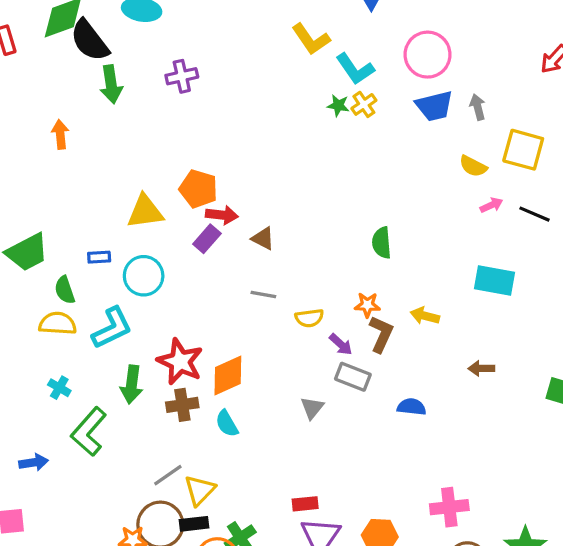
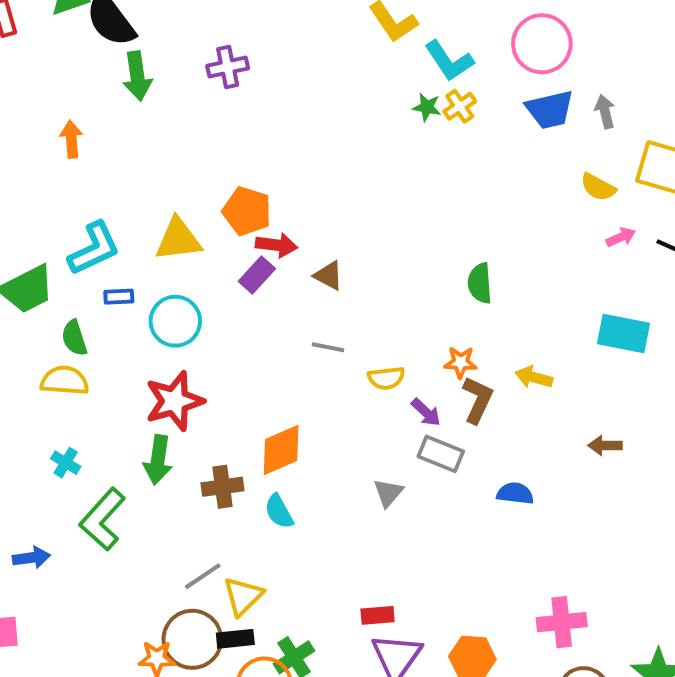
cyan L-shape: (112, 328) -> (94, 249), moved
red star: (180, 362) -> (174, 401), moved, turned 30

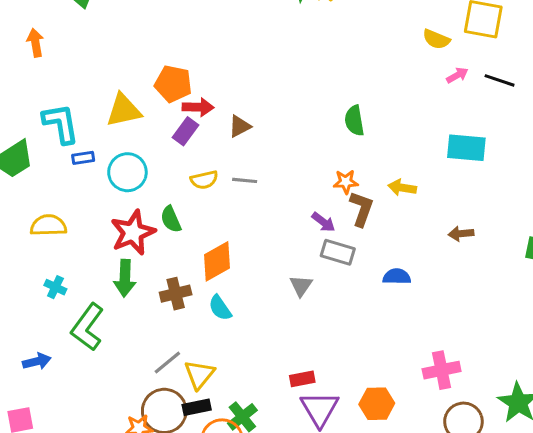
cyan L-shape: (94, 249) -> (61, 124), turned -69
brown triangle: (329, 276) -> (240, 126), turned -50
green semicircle: (74, 338) -> (171, 219), moved
yellow semicircle: (386, 378) -> (204, 180), moved

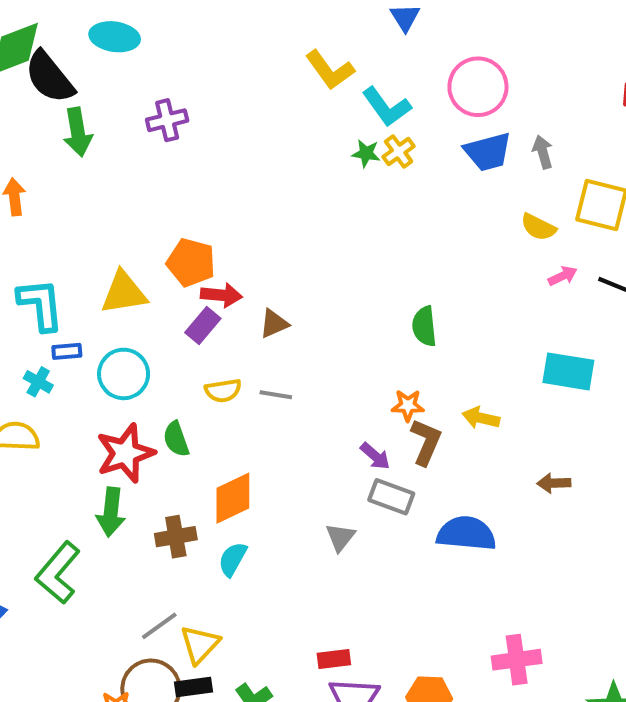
blue semicircle: (397, 277) -> (466, 534), size x1.6
cyan cross: (55, 287) -> (38, 382), moved
cyan semicircle: (220, 308) -> (233, 559), turned 60

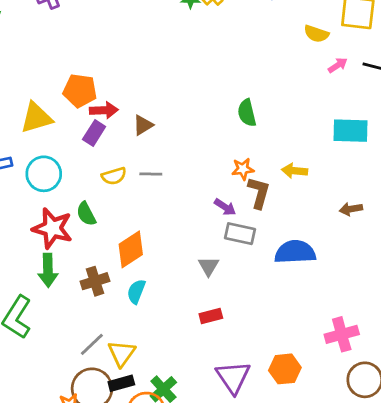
red star: (125, 453) -> (52, 228), turned -30
red rectangle: (334, 659) -> (211, 316), moved

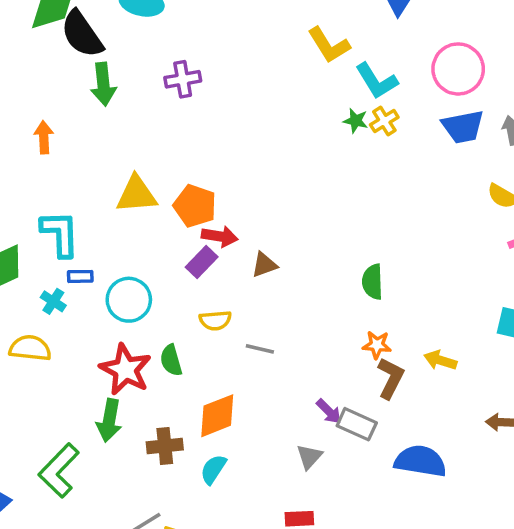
green semicircle: (247, 113) -> (372, 282), moved
yellow triangle: (36, 118) -> (137, 194), moved
gray line: (151, 174) -> (260, 349), moved
purple arrow: (225, 207) -> (329, 411), moved

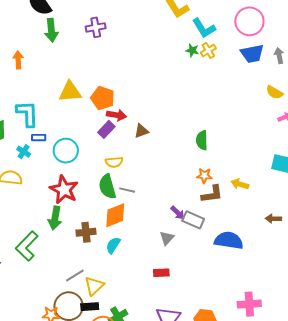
gray line: (260, 349) -> (127, 190), moved
green semicircle: (171, 360) -> (107, 187), moved, size x1.4
brown L-shape: (391, 378) -> (212, 194), turned 55

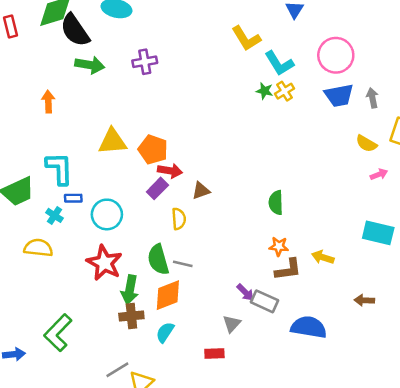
green arrow: (51, 30) -> (90, 65), turned -75
yellow semicircle: (114, 162) -> (179, 219), moved, turned -90
green arrow: (55, 218) -> (130, 290), moved
red rectangle: (161, 273) -> (214, 354), moved

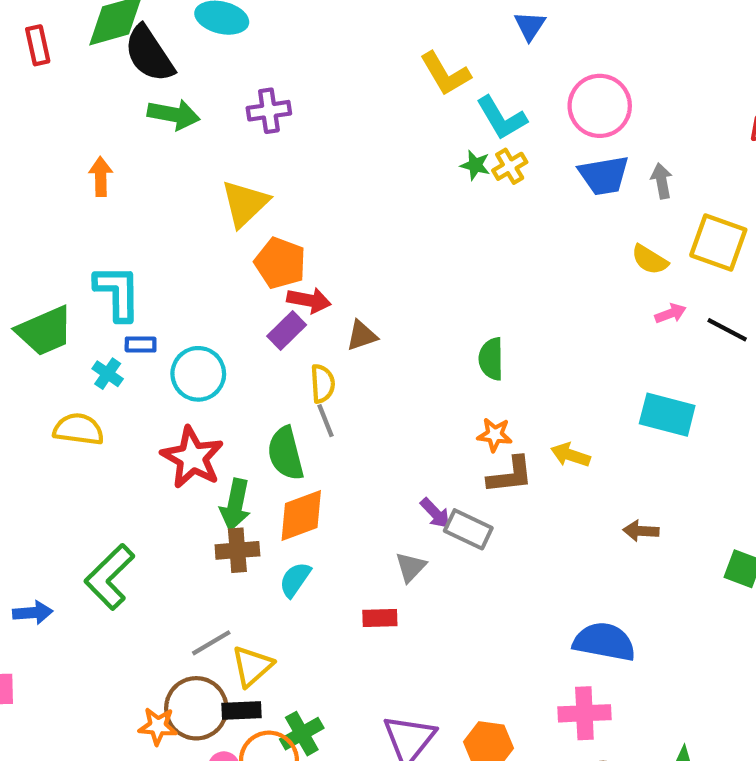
yellow triangle: (112, 141) -> (245, 203), moved, turned -40
gray line: (183, 264) -> (325, 421), moved, turned 54
blue semicircle: (309, 327) -> (604, 642), moved

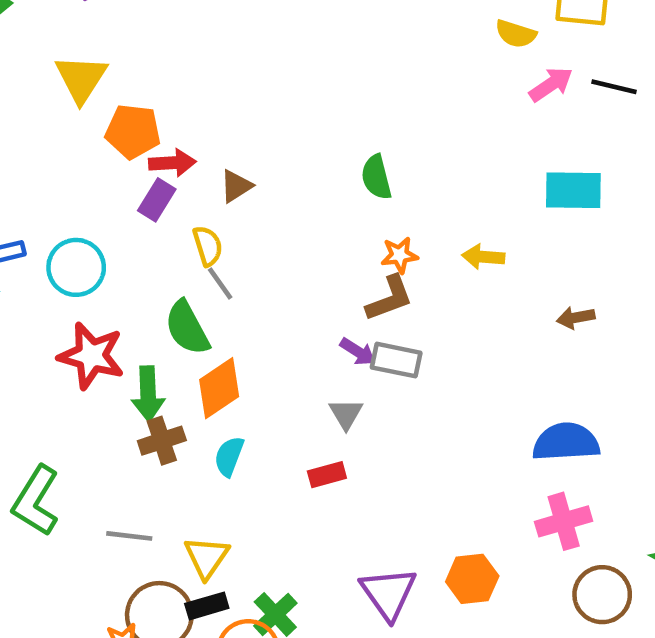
pink arrow: (670, 313) -> (551, 84), size x1.4
brown L-shape: (510, 475) -> (389, 298), moved
gray line: (211, 643) -> (129, 536), moved, turned 51

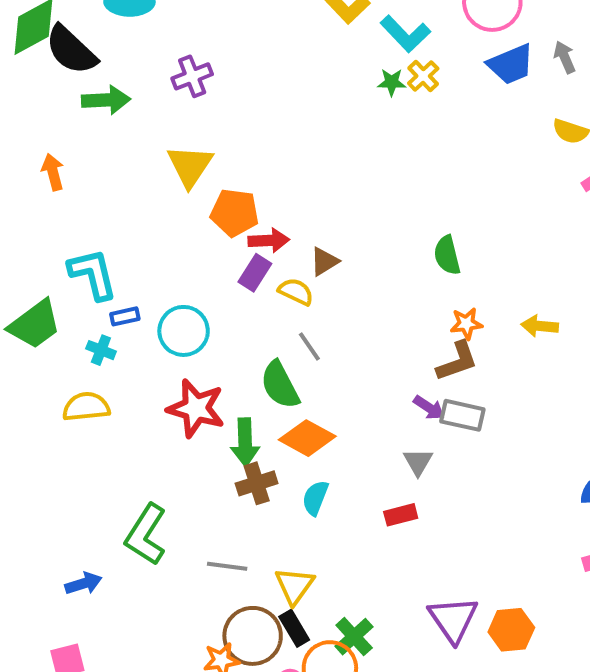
yellow semicircle: (208, 246) -> (296, 292), moved, turned -48
orange diamond: (219, 388) -> (307, 438), turned 62
orange hexagon: (472, 579) -> (511, 630), moved
black rectangle: (207, 606) -> (294, 628), turned 75

